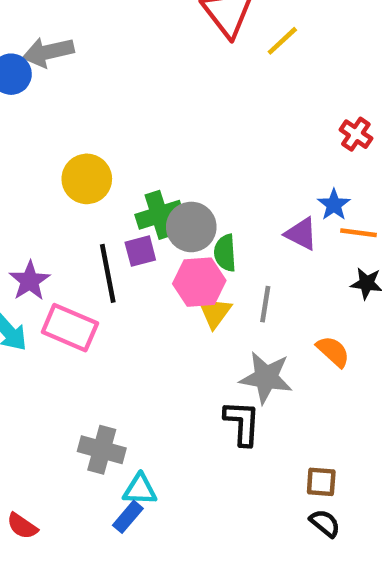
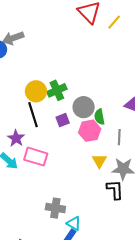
green cross: (159, 215) -> (57, 90), moved
black line: (108, 273) -> (33, 115), moved
yellow triangle: (215, 312) -> (99, 161), moved
cyan triangle: (140, 490) -> (74, 223), turned 35

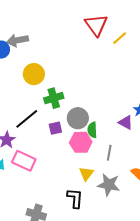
yellow circle: (36, 91) -> (34, 74), moved
black line: (33, 115) -> (27, 119), turned 60
black L-shape: (115, 190) -> (75, 198), moved

